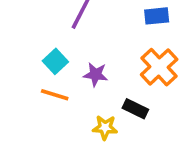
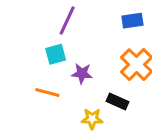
cyan square: (55, 61) -> (56, 54), moved, turned 30

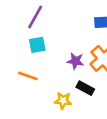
purple line: (67, 21) -> (35, 17), moved
purple star: (82, 73) -> (75, 61), moved

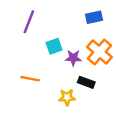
cyan square: (37, 45) -> (54, 46), moved

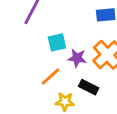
orange line: (30, 79) -> (50, 77), moved, turned -60

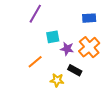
orange line: (50, 77) -> (35, 62), moved

